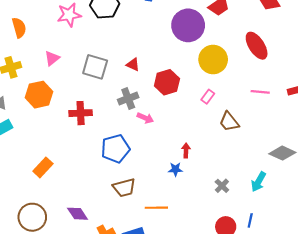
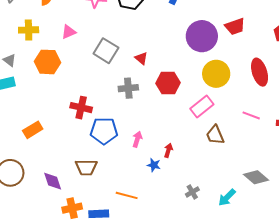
pink rectangle: (208, 97) -> (202, 107), size x1.6
red cross: (81, 113) -> (81, 108), moved
pink arrow: (145, 118) -> (137, 139), moved, turned -112
brown trapezoid: (124, 188) -> (86, 167), moved

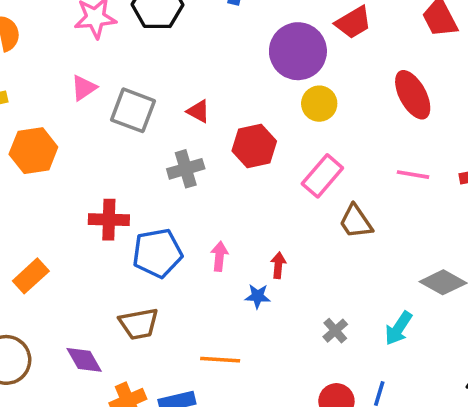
pink triangle: (69, 32) -> (84, 88), moved
yellow circle: (216, 74) -> (319, 104), moved, size x0.7

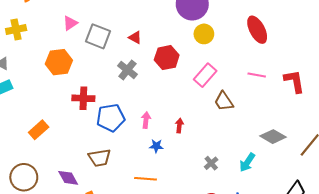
orange hexagon: (33, 151) -> (59, 62), moved
gray cross: (186, 169) -> (127, 70), turned -36
blue star: (258, 296) -> (156, 146), moved

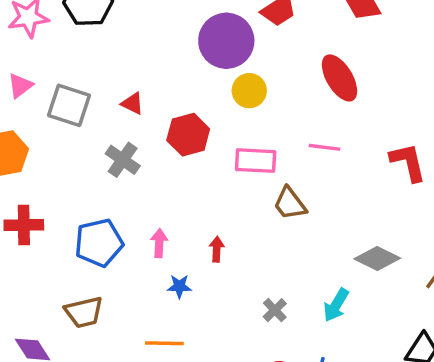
pink rectangle: (205, 75) -> (256, 161), turned 55
pink line: (257, 75) -> (324, 147), moved
red cross: (83, 98) -> (24, 225), moved

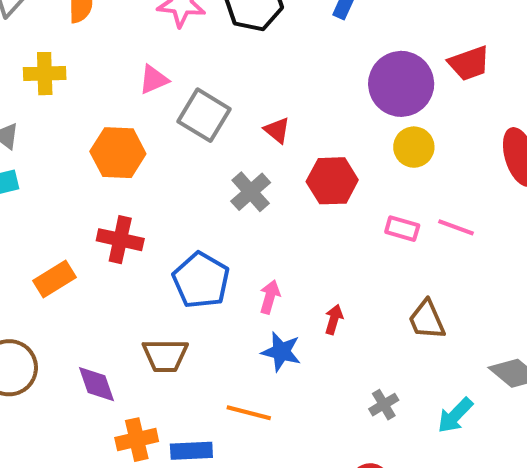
pink line: (324, 147) -> (456, 227), moved
pink rectangle: (256, 161) -> (402, 229), size x0.7
brown trapezoid: (290, 204) -> (427, 320), moved
blue pentagon: (99, 243) -> (201, 280), turned 30
blue star: (179, 286) -> (281, 352), size x1.4

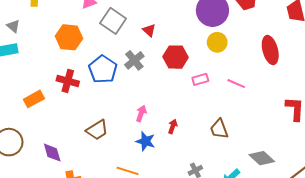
pink rectangle: (402, 229) -> (200, 79), moved, turned -35
blue pentagon: (201, 280) -> (103, 69), moved
brown trapezoid: (165, 355) -> (97, 130), moved, turned -35

